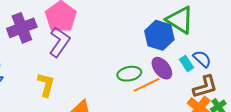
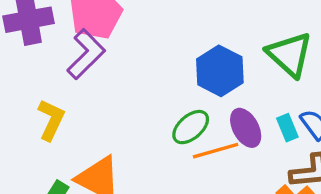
blue hexagon: (159, 35) -> (220, 71), moved
green ellipse: (129, 74) -> (191, 127), turned -40

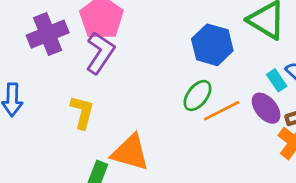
purple ellipse: (246, 128) -> (266, 108), moved

